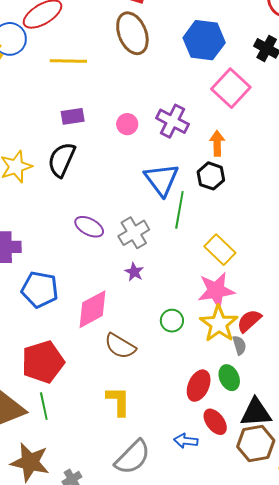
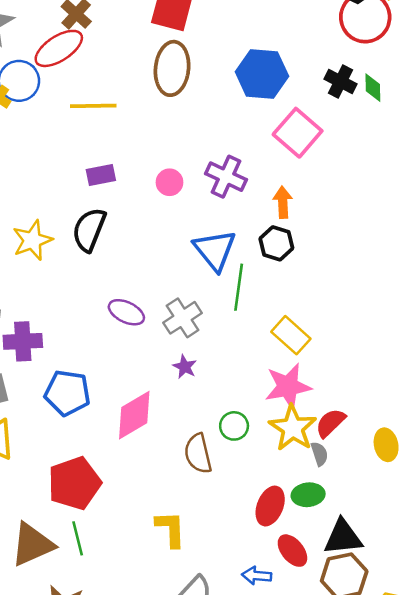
brown ellipse: (132, 33) -> (172, 68), turned 30
brown semicircle: (120, 346) -> (198, 454), moved, turned 48
green ellipse: (229, 378) -> (308, 495), turned -70

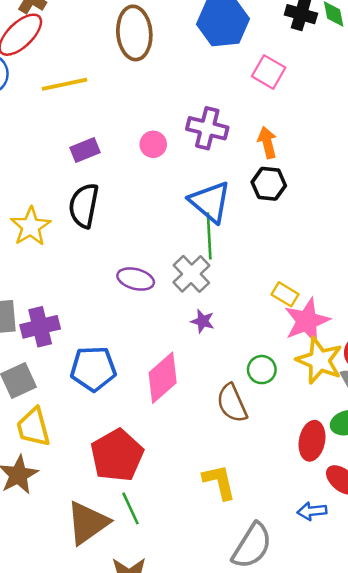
pink square: (298, 133) -> (269, 72), size x0.7
green line: (239, 287) -> (209, 236), moved
yellow rectangle: (291, 335) -> (285, 294), moved, size x0.7

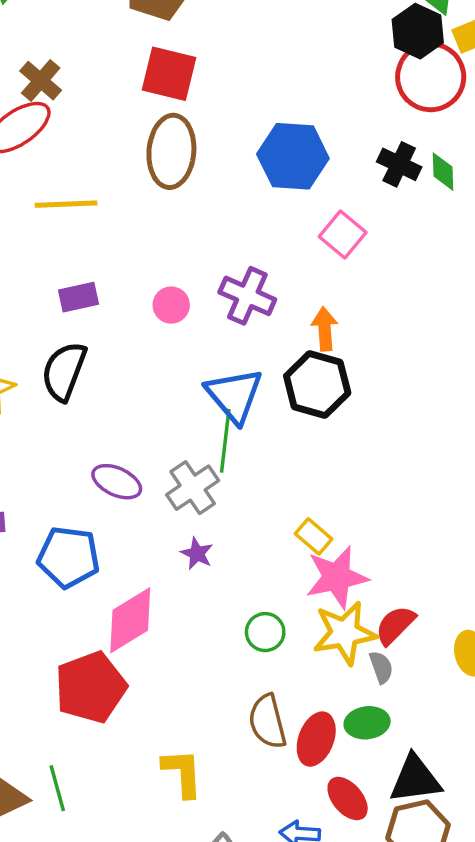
black hexagon: (269, 184) -> (317, 384), size x1.4
yellow star: (319, 360) -> (345, 633), turned 30
blue pentagon: (93, 369) -> (69, 557), moved
brown semicircle: (232, 403) -> (267, 722), moved
red pentagon: (117, 455) -> (91, 687), moved

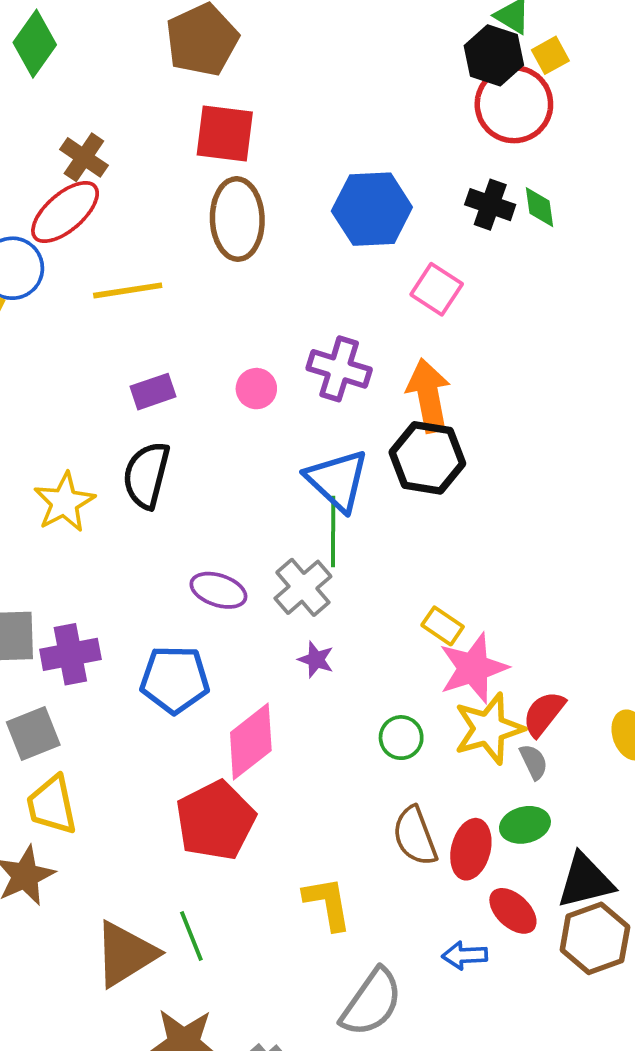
orange arrow: (325, 329) -> (429, 396), size x1.5

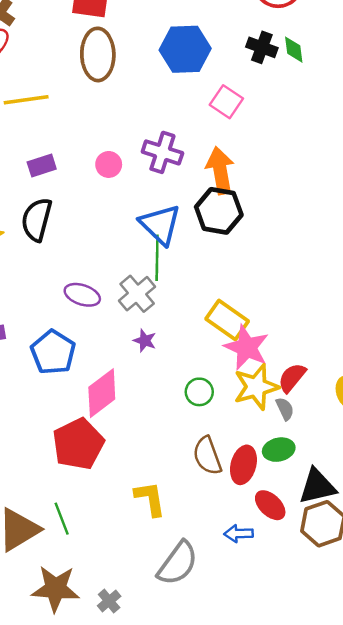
yellow rectangle: (443, 626) -> (227, 320), size x1.6
pink star: (473, 668) -> (247, 348), turned -30
blue pentagon: (175, 680) -> (53, 352), turned 30

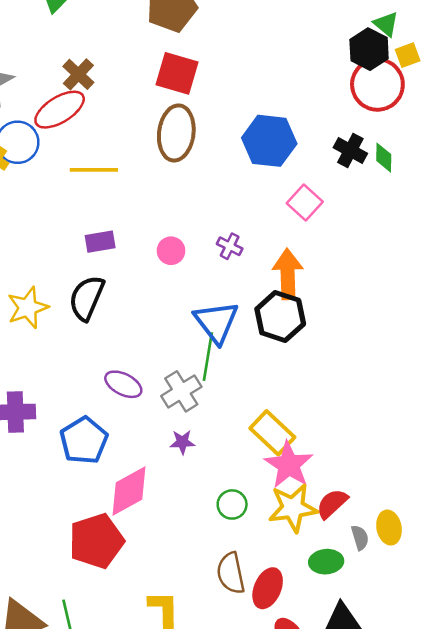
purple cross: (162, 152) -> (230, 246), size x0.6
purple star: (145, 341) -> (182, 442), turned -30
gray semicircle: (285, 409) -> (360, 538), moved
green ellipse: (279, 450) -> (326, 562), moved

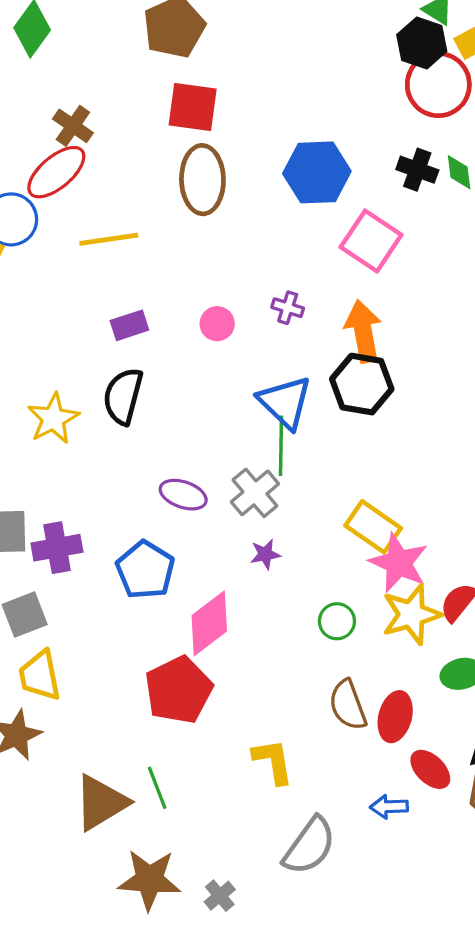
pink square: (305, 202) -> (371, 241), size x1.4

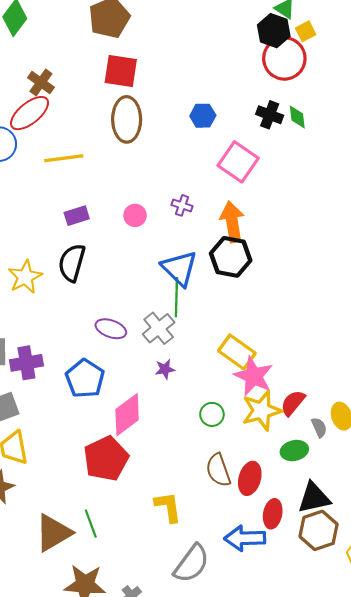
blue hexagon: (317, 172) -> (203, 116), size x0.6
red ellipse: (430, 769) -> (273, 514), turned 56
blue arrow: (389, 807) -> (245, 538), size x1.6

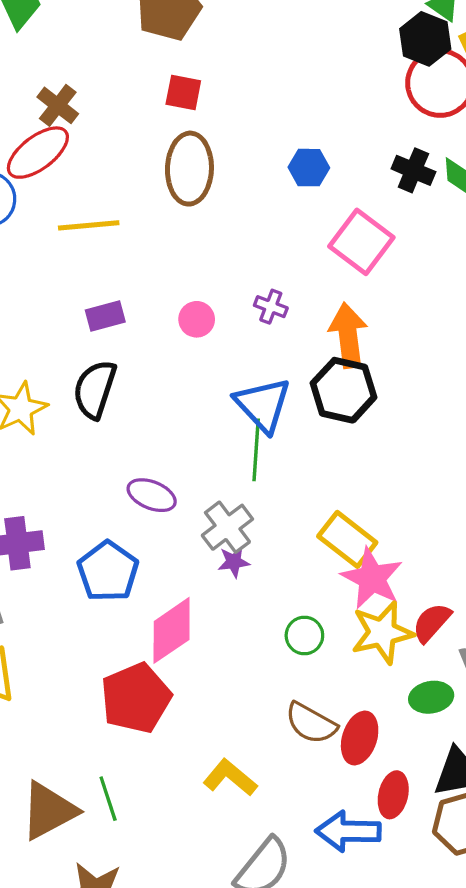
red square: (121, 71) -> (183, 93), size x0.7
gray cross: (159, 328) -> (227, 527), moved
brown semicircle: (218, 470) -> (311, 723), turned -44
yellow L-shape: (168, 507) -> (230, 778), turned -44

